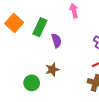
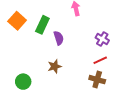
green circle: (32, 83) -> (23, 82), moved

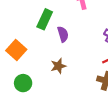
orange square: (17, 21) -> (16, 50), moved

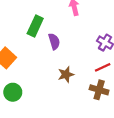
brown star: (58, 66) -> (66, 74), moved

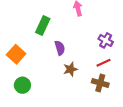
purple semicircle: (54, 41) -> (60, 48), moved

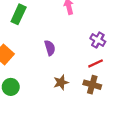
green rectangle: (43, 25) -> (19, 14), moved
brown star: (70, 69) -> (61, 82), moved

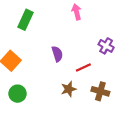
red line: (96, 63) -> (83, 68), moved

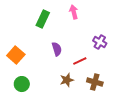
green rectangle: (25, 20) -> (43, 19), moved

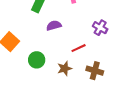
purple semicircle: (57, 49) -> (54, 25), moved, turned -88
green circle: (22, 84) -> (37, 60), moved

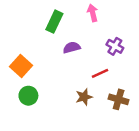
purple cross: (100, 28) -> (115, 46), moved
green circle: (37, 60) -> (28, 96), moved

